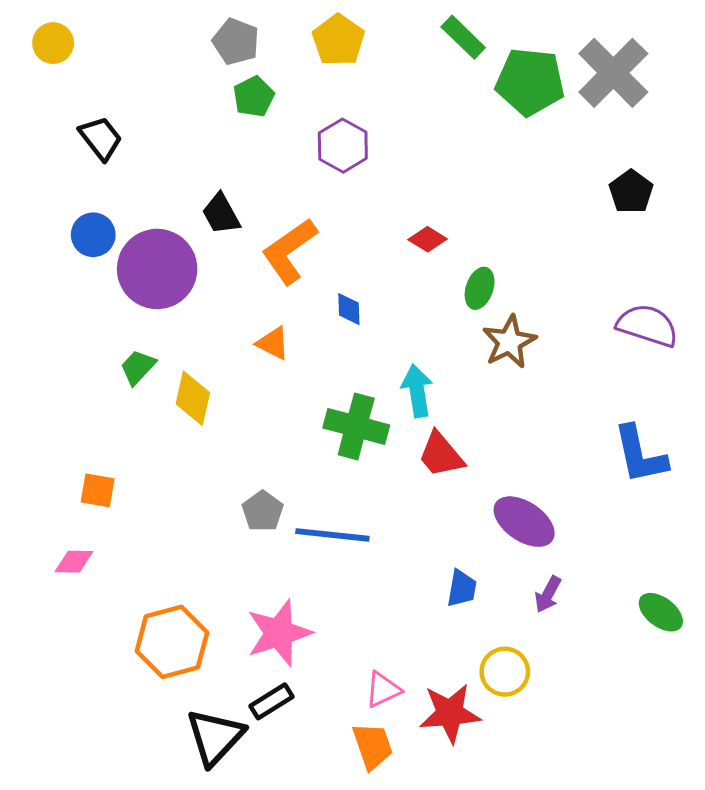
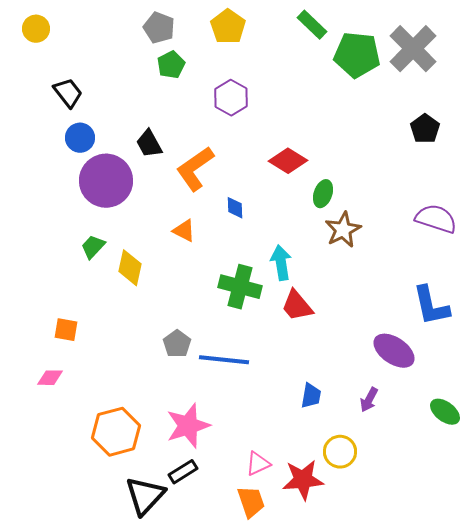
blue circle: (93, 235) -> (80, 138), moved
red diamond: (428, 239) -> (288, 161), size x1.5
purple ellipse: (524, 522) -> (394, 351), moved

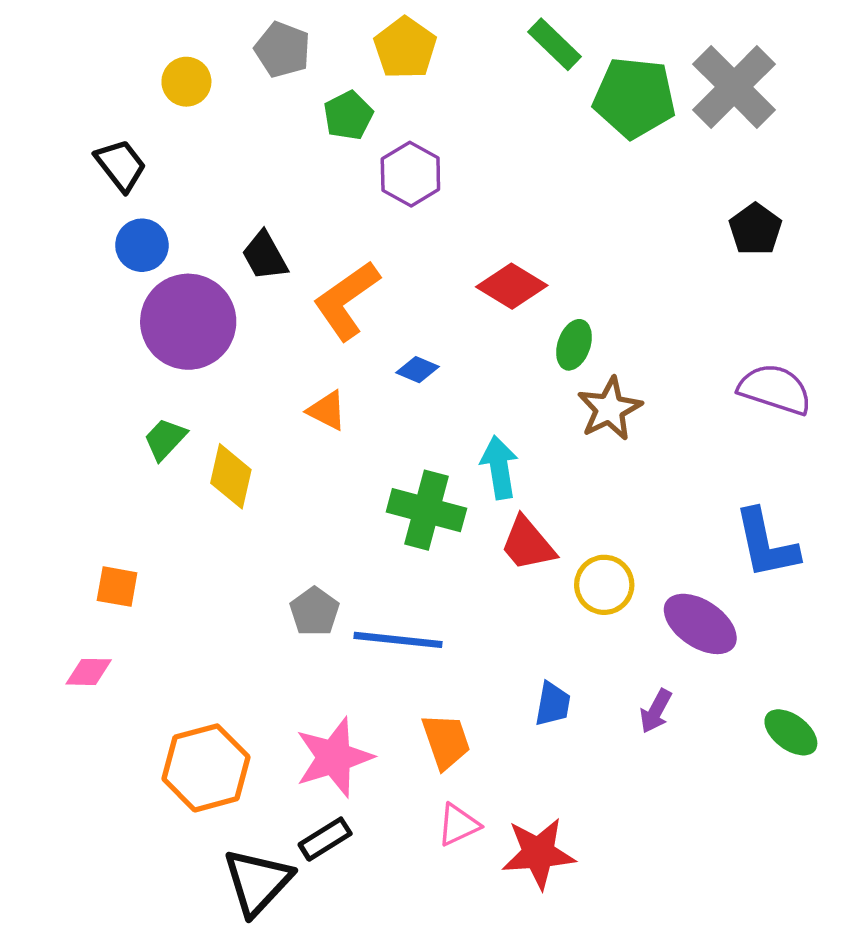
yellow circle: (36, 29) -> (186, 82), moved
green pentagon: (171, 65) -> (348, 115), moved
blue diamond: (235, 208) -> (418, 370), turned -65
yellow circle: (340, 452) -> (604, 585), moved
orange trapezoid: (251, 502) -> (446, 741), moved

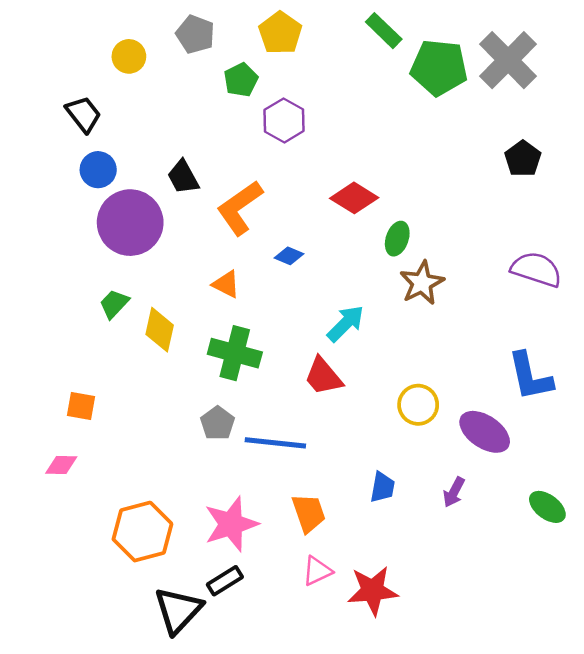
cyan arrow: (499, 467) -> (346, 324), turned 54
green cross: (426, 510) -> (235, 353), moved
red trapezoid: (528, 544) -> (323, 376), moved

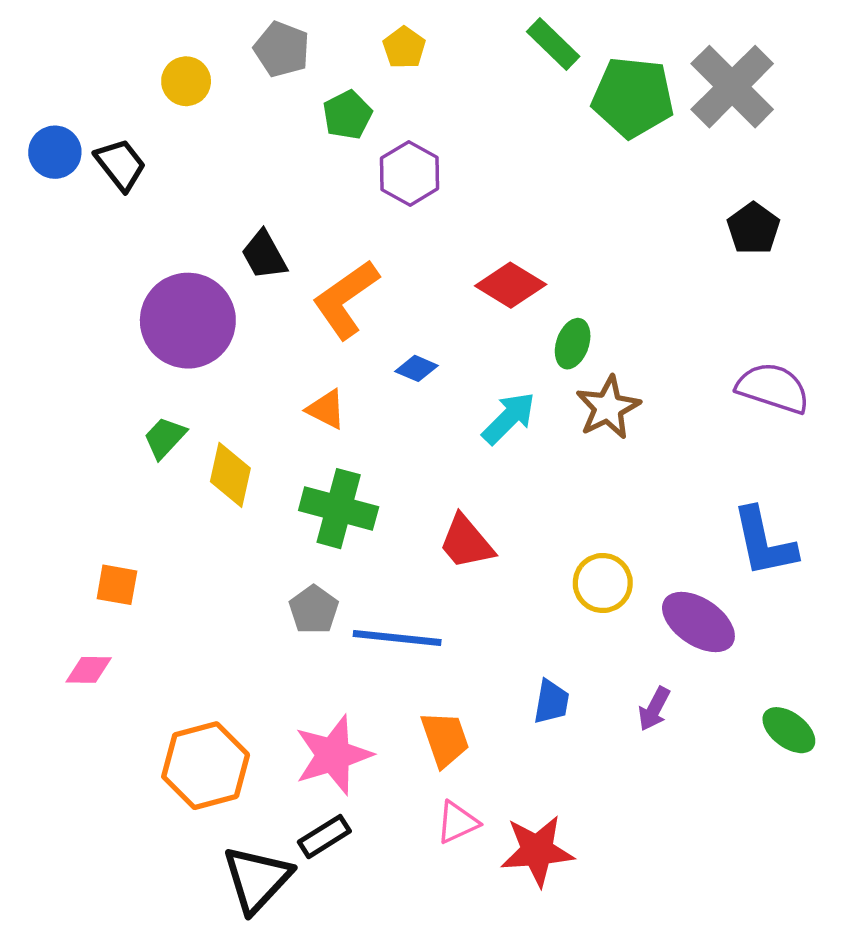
yellow pentagon: (280, 33) -> (404, 48), size x0.7
blue circle: (98, 170) -> (55, 152), moved
cyan arrow: (346, 324) -> (509, 418), moved

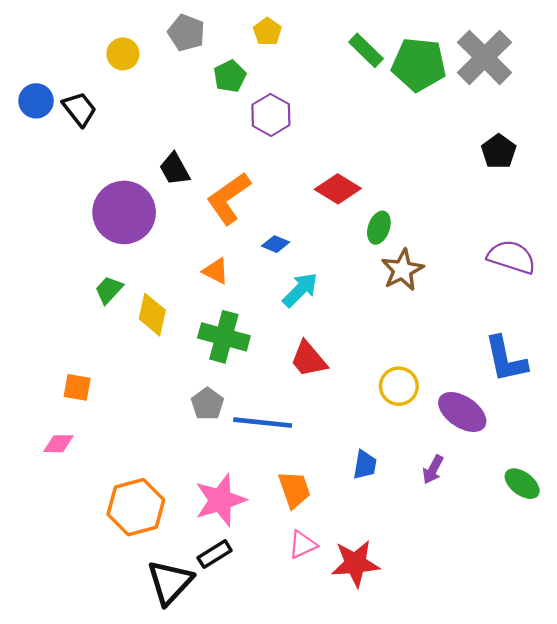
green rectangle: (553, 44) -> (366, 50), moved
cyan arrow: (509, 418) -> (300, 290), moved

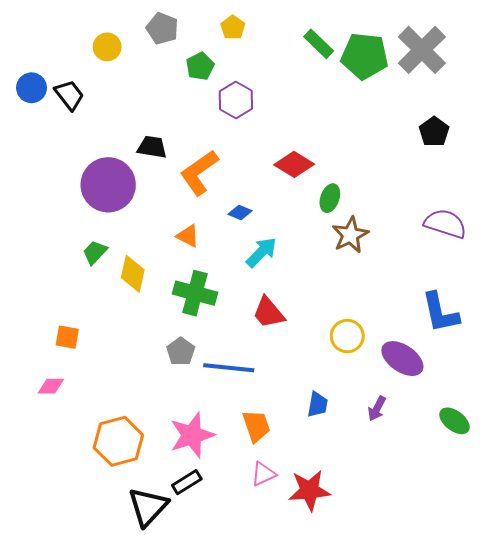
black trapezoid: (175, 169) -> (152, 147), turned 128

